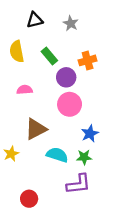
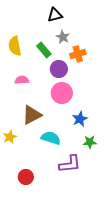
black triangle: (35, 20) -> (55, 15), moved
gray star: (71, 23) -> (63, 37), moved
green star: (84, 157) -> (90, 142), moved

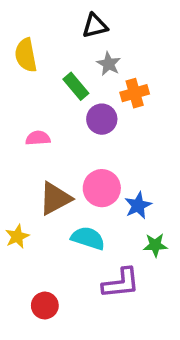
yellow semicircle: (15, 46) -> (26, 55), moved
pink circle: (62, 93) -> (102, 188), moved

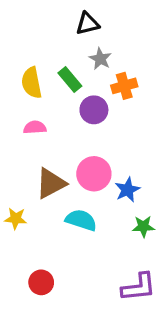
yellow semicircle: (26, 55) -> (32, 83), moved
yellow star: (17, 236) -> (16, 218), turned 30
purple L-shape: (121, 283) -> (139, 287), moved

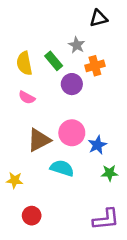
black triangle: (88, 24) -> (99, 18), moved
pink semicircle: (35, 127) -> (27, 97), turned -147
yellow star: (16, 218) -> (15, 180), moved

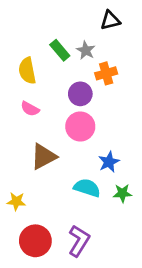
green rectangle: (54, 61) -> (60, 50), moved
pink circle: (72, 133) -> (80, 127), moved
cyan semicircle: (62, 168) -> (87, 188), moved
red circle: (32, 216) -> (35, 241), size x1.5
purple L-shape: (106, 219) -> (79, 241), moved, turned -52

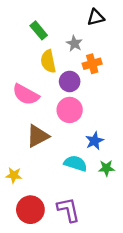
green rectangle: (60, 50) -> (39, 30), moved
yellow semicircle: (27, 71) -> (48, 61), moved
pink semicircle: (30, 109) -> (26, 95), size x1.6
purple L-shape: (79, 241) -> (68, 210), turned -44

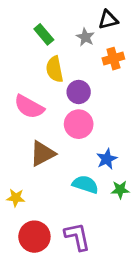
gray star: (74, 43) -> (85, 37), moved
orange cross: (92, 64) -> (113, 59), moved

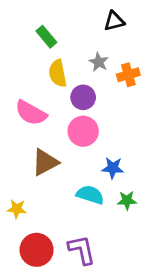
gray star: (85, 37) -> (99, 62), moved
orange cross: (113, 59) -> (128, 75), moved
blue star: (107, 159) -> (113, 168), turned 30

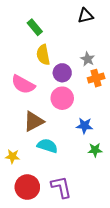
gray star: (99, 62) -> (88, 59), moved
orange cross: (128, 75) -> (96, 78), moved
cyan semicircle: (90, 195) -> (47, 146), moved

